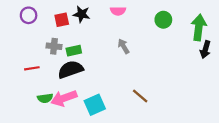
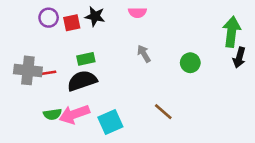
purple circle: (29, 15) -> (49, 18), moved
green circle: (163, 20) -> (190, 63), moved
gray cross: (54, 46) -> (28, 70), moved, size x1.5
red line: (32, 68) -> (47, 73), moved

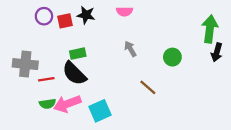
red line: (47, 73) -> (46, 79), moved
black semicircle: (82, 81) -> (74, 73), turned -116
brown line: (163, 112) -> (148, 87), moved

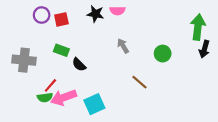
black star: (86, 15) -> (95, 14), moved
green rectangle: (78, 54) -> (61, 50), moved, turned 32
black semicircle: (74, 73) -> (79, 65), moved, size x0.6
red line: (46, 79) -> (50, 85), moved, turned -40

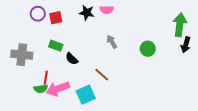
brown line: (140, 82) -> (102, 75), moved
red line: (50, 85) -> (46, 78), turned -32

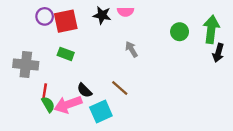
red square: (56, 18) -> (66, 21), size x1.5
green circle: (148, 49) -> (180, 32), moved
black semicircle: (72, 59) -> (84, 90), moved
red line: (46, 78) -> (45, 92), moved
green semicircle: (41, 89) -> (48, 104), turned -112

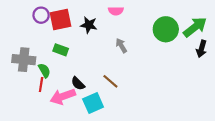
black star: (102, 15) -> (89, 25), moved
green arrow: (211, 29) -> (195, 27), turned 45
green circle: (180, 32) -> (166, 29), size x1.5
green semicircle: (48, 104) -> (44, 70), moved

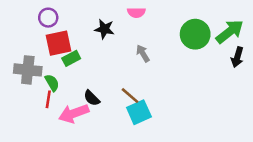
red square: (61, 20) -> (58, 43), moved
green rectangle: (61, 50) -> (71, 58), turned -48
cyan square: (93, 103) -> (139, 112), moved

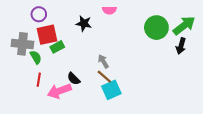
gray arrow: (143, 53) -> (103, 61), moved
black arrow: (237, 57) -> (181, 46), moved
gray cross: (28, 70) -> (22, 44), moved
green semicircle: (52, 83) -> (36, 57), moved

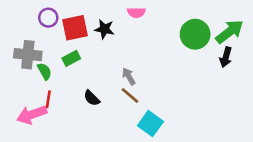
red square: (47, 35) -> (75, 28), moved
cyan square: (111, 90) -> (150, 124), moved, turned -30
pink arrow: (59, 91) -> (32, 115), moved

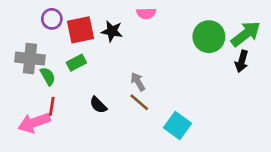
cyan square: (150, 124) -> (177, 125), moved

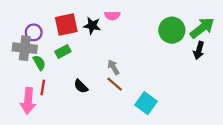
pink semicircle: (146, 13) -> (112, 16), moved
purple circle: (52, 19) -> (34, 32), moved
pink arrow: (34, 123) -> (28, 101), turned -65

